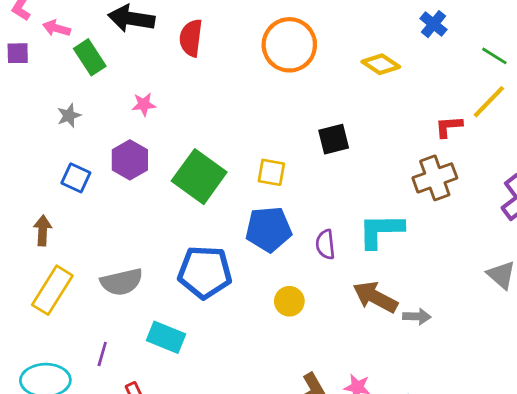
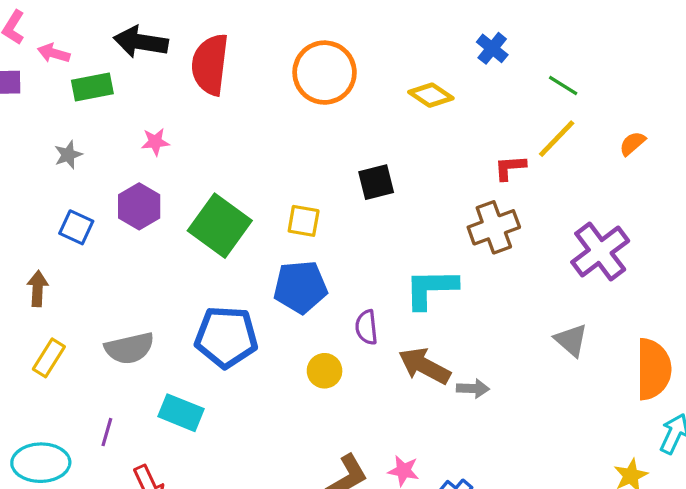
red semicircle: (191, 38) -> (210, 64), size x1.4
green rectangle: (90, 57) -> (92, 87), turned -68
purple semicircle: (325, 244) -> (366, 327), moved
yellow rectangle: (52, 290) -> (49, 358), size x0.7

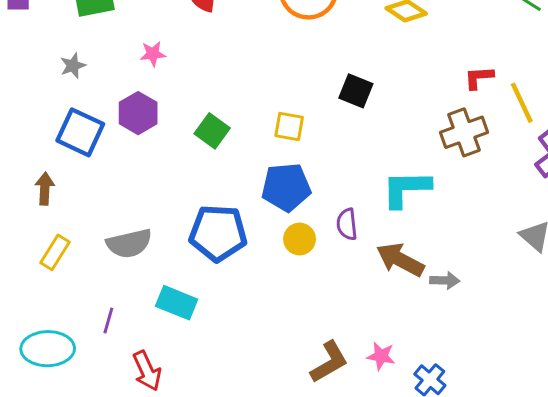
yellow line: (557, 139) -> (522, 103), moved, turned -69
black square: (376, 182) -> (356, 91), turned 36
green square: (220, 226) -> (212, 131), size x0.6
blue square: (76, 227) -> (80, 132), size x1.5
yellow circle: (325, 371) -> (300, 239), moved

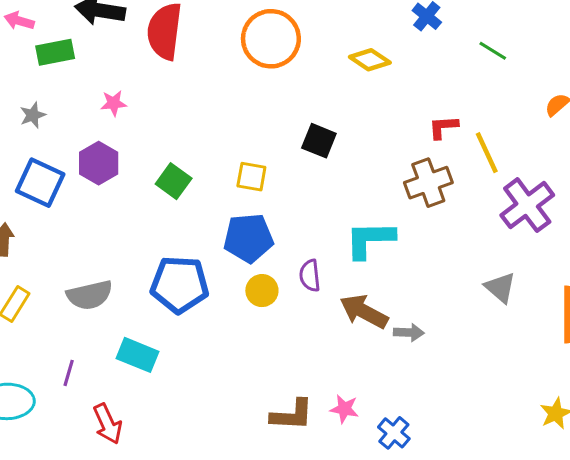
brown L-shape: (329, 362) -> (292, 415), turned 33

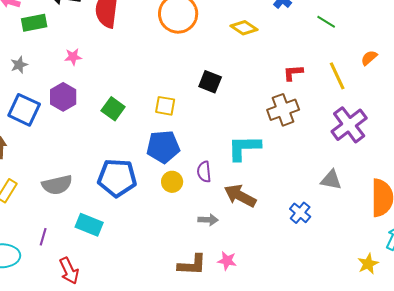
yellow line: (487, 153) -> (337, 76), moved
gray triangle: (500, 288) -> (331, 180), turned -30
gray arrow: (409, 332) -> (208, 220), moved
blue cross: (394, 433) -> (300, 213), moved

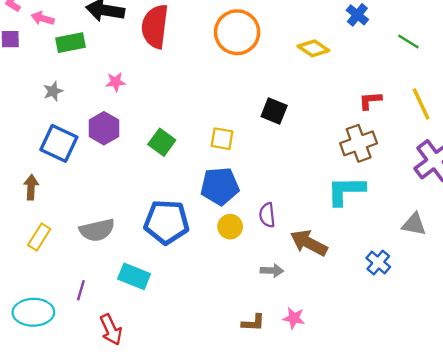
cyan L-shape: (244, 148) -> (346, 191), moved
brown L-shape: (192, 265) -> (253, 323), size x0.7

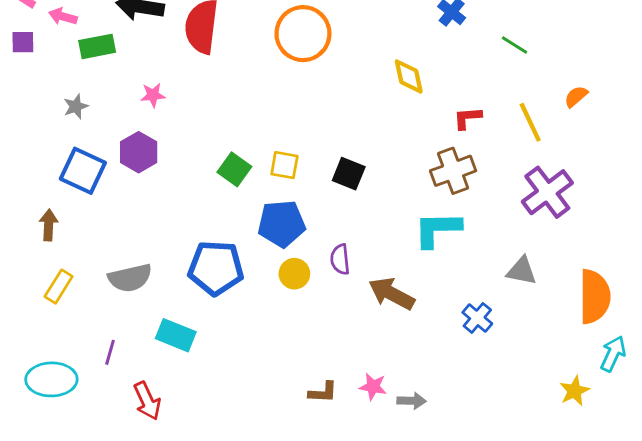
yellow diamond: (313, 48) -> (409, 76), moved, turned 44
black square: (274, 111) -> (349, 174), moved
green square: (162, 142) -> (234, 169), moved
gray arrow: (272, 271) -> (412, 401), moved

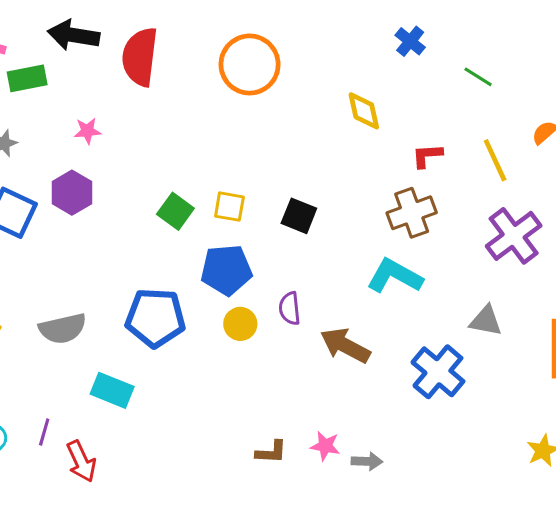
cyan L-shape: (437, 229) -> (395, 276), turned 30
blue cross: (477, 318) -> (438, 372), size x1.6
purple line: (110, 352) -> (44, 432), moved

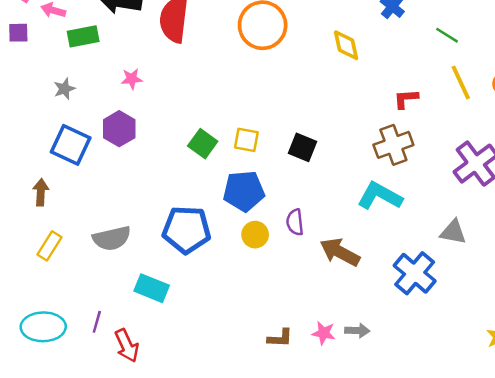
yellow diamond: (364, 111) -> (346, 45), moved
yellow line: (495, 160) -> (461, 83), moved
gray arrow: (367, 461) -> (357, 331), moved

